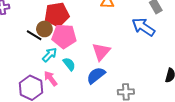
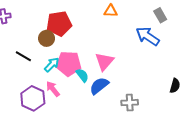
black line: (34, 35) -> (23, 56), moved
pink pentagon: (64, 36) -> (69, 64), moved
cyan semicircle: (69, 64) -> (82, 75), moved

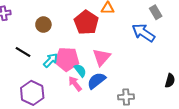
red pentagon: (59, 24) -> (86, 22), moved, turned -30
brown circle: (47, 38) -> (43, 25), moved
pink arrow: (53, 89) -> (75, 84), moved

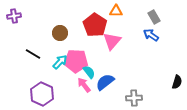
gray rectangle: (156, 12) -> (154, 17), moved
brown circle: (43, 25) -> (60, 33), moved
blue arrow: (143, 33) -> (151, 35), size x0.7
pink triangle: (102, 57) -> (112, 41), moved

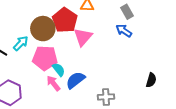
brown circle: (60, 33) -> (43, 29), moved, size x1.5
cyan arrow: (60, 62) -> (21, 43), moved

